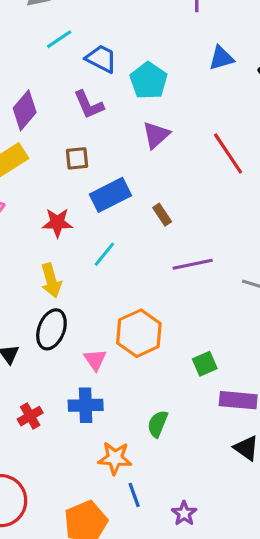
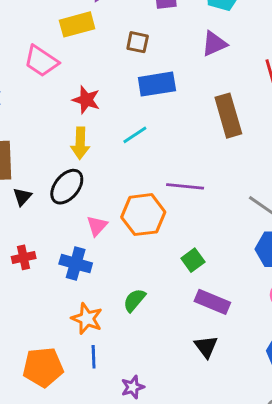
brown rectangle: (162, 215) -> (228, 116), moved, size x2.0
red star: (57, 223) -> (86, 100), moved
purple line: (193, 264) -> (185, 186), moved
green square: (205, 364) -> (193, 260), turned -30

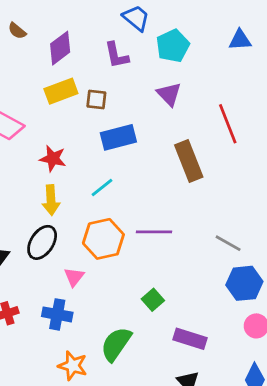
yellow rectangle: (77, 24) -> (61, 91), moved
purple triangle: (214, 44) -> (169, 94), turned -44
orange hexagon: (143, 215) -> (103, 239), moved
green square: (193, 260) -> (153, 300), moved
green semicircle: (134, 300) -> (116, 344), size x1.5

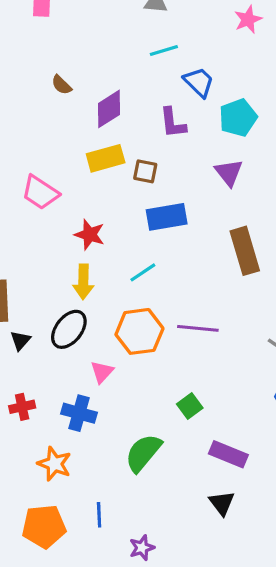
orange star: (73, 366) -> (54, 464), moved

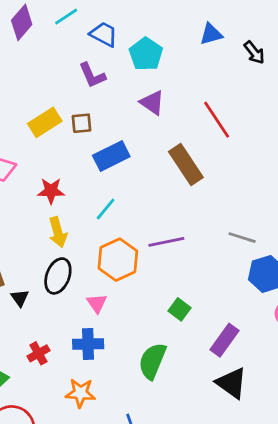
purple diamond: (109, 109) -> (22, 22), moved
purple rectangle: (228, 454) -> (224, 340), turned -60
black triangle: (222, 503) -> (232, 383), size x1.4

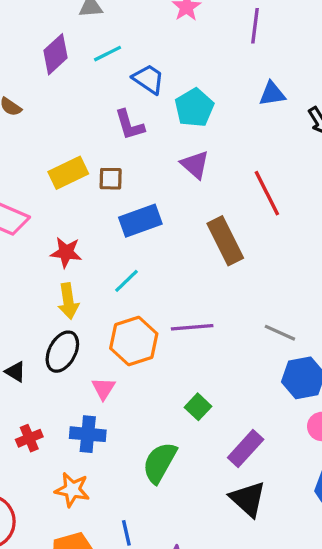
black triangle: (20, 298) -> (15, 372), turned -30

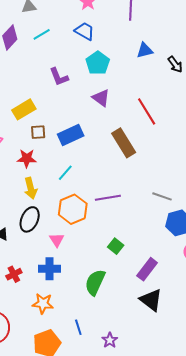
blue trapezoid: (148, 79) -> (85, 31), moved
brown square: (111, 179) -> (38, 132), moved

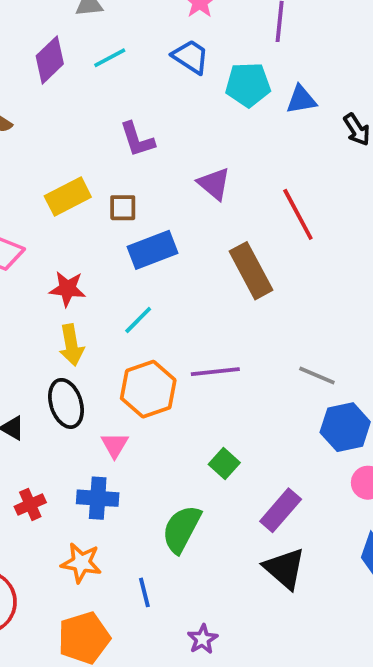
cyan pentagon: (98, 63) -> (248, 85), moved, turned 30
brown square: (38, 132) -> (123, 208), moved
black ellipse: (30, 219) -> (66, 403), turned -45
blue line: (78, 327) -> (144, 592), moved

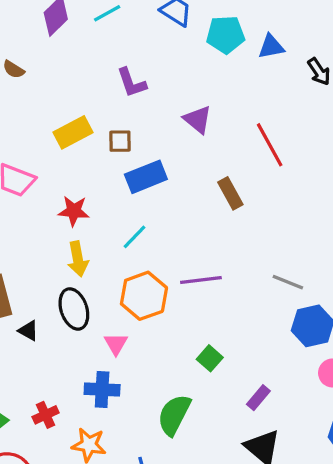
brown rectangle: (251, 271) -> (230, 193), size x0.7
red cross: (30, 504) -> (46, 415), moved
purple rectangle: (281, 510) -> (258, 398), size x0.7

